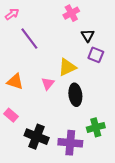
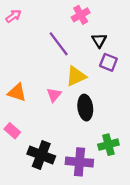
purple line: (29, 39) -> (59, 44), moved

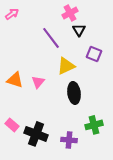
black triangle: (99, 40) -> (79, 30), moved
pink triangle: (54, 95) -> (38, 82), moved
pink rectangle: (12, 131) -> (12, 125), moved
purple cross: (79, 162) -> (69, 140), size x0.7

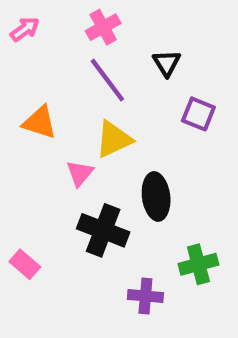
pink cross: (70, 13) -> (103, 27), moved
yellow triangle: (66, 66) -> (114, 139), moved
orange triangle: (15, 80) -> (40, 122), moved
black cross: (36, 134) -> (103, 230), moved

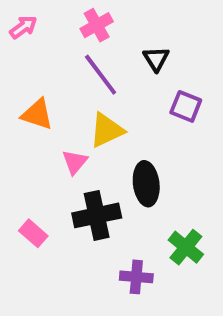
black cross: (103, 230) -> (97, 215), turned -33
pink rectangle: (25, 264) -> (33, 233), moved
green cross: (198, 264) -> (186, 247), turned -36

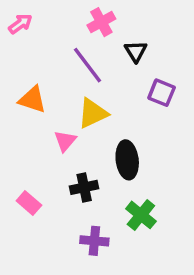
pink cross: (97, 25) -> (101, 22), moved
black cross: (97, 215) -> (84, 187), size x0.7
green cross: (186, 247) -> (141, 215), moved
purple cross: (136, 277) -> (94, 241), moved

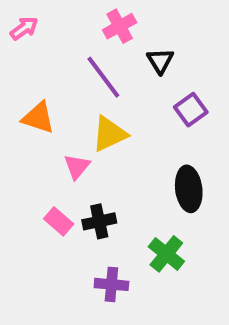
purple square: (162, 93) -> (191, 110), turned 32
black ellipse: (127, 160) -> (189, 189), moved
pink rectangle: (29, 203) -> (59, 221), moved

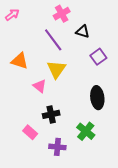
black triangle: (160, 61) -> (83, 31), turned -40
yellow triangle: (109, 134) -> (56, 69), turned -30
pink triangle: (77, 167) -> (40, 86), turned -32
pink rectangle: (59, 221) -> (30, 132), moved

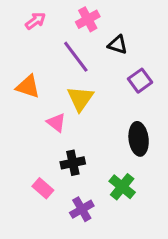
pink arrow: (12, 15) -> (35, 21), moved
purple cross: (57, 147) -> (82, 209), turned -35

